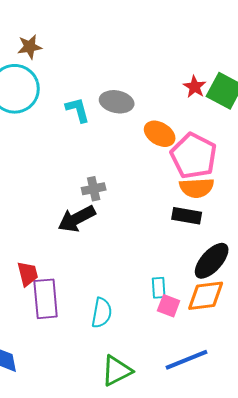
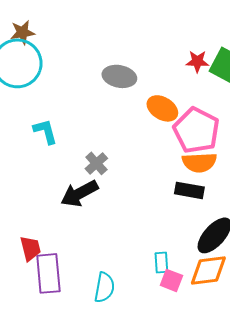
brown star: (30, 47) -> (22, 32), moved
red star: (195, 87) -> (197, 61), turned -30
cyan L-shape: (78, 110) -> (45, 131), moved
gray cross: (94, 189) -> (96, 163), turned -30

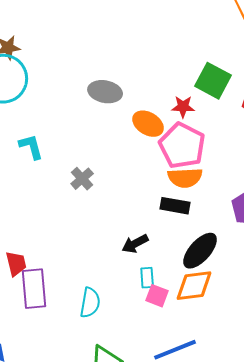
red star: (197, 61) -> (183, 107), moved
black arrow: (79, 193) -> (135, 244), moved, size x0.7

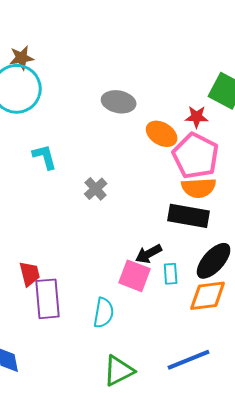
black rectangle: (175, 206) -> (189, 216), size x1.4
cyan rectangle: (147, 278) -> (171, 274), moved
pink square: (157, 296) -> (135, 276), moved, size x1.4

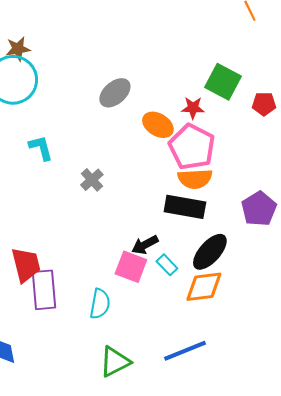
gray ellipse: (119, 102) -> (115, 93), turned -52
red trapezoid: (30, 274) -> (26, 265), size x1.4
cyan rectangle: (171, 274) -> (167, 265), turned -40

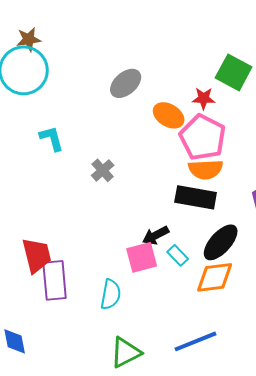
pink square: (131, 267) -> (142, 257), turned -36

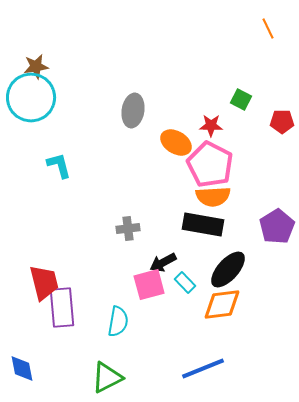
green square: (234, 72) -> (241, 100), size x0.6
gray ellipse: (126, 83) -> (133, 110), turned -40
gray cross: (103, 170) -> (128, 228), moved, turned 35
green triangle: (126, 352) -> (107, 378), moved

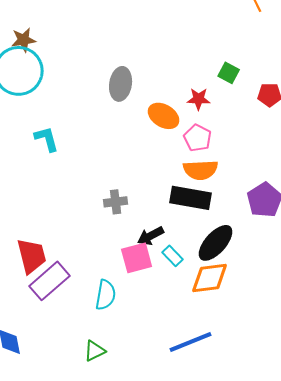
pink pentagon: (210, 164) -> (198, 138), size x0.6
purple rectangle: (62, 308) -> (50, 281), turned 54
green triangle: (107, 378) -> (95, 351), size x0.7

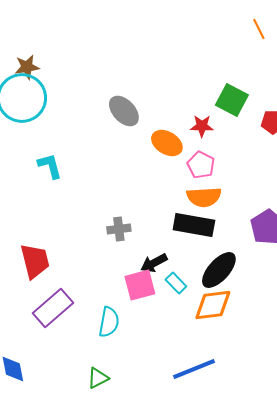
green square: (229, 73) -> (232, 100), size x1.5
gray ellipse: (121, 84) -> (124, 111), turned -52
red trapezoid: (32, 256) -> (35, 261), moved

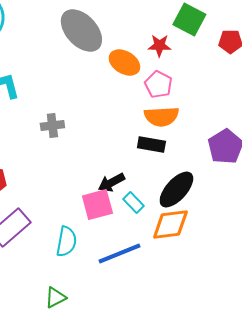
gray ellipse: (124, 111) -> (81, 31), size x1.4
black rectangle: (194, 225) -> (151, 145), size x0.7
gray cross: (119, 229) -> (52, 126), moved
blue line: (194, 369) -> (119, 254), moved

